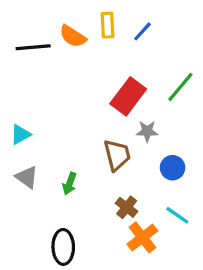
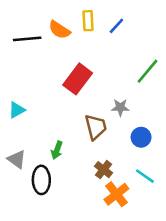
red rectangle: (128, 96) -> (78, 79), moved
gray triangle: (27, 177) -> (17, 159), moved
black ellipse: (63, 247) -> (41, 180), moved

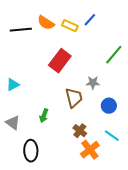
yellow rectangle: (88, 21) -> (70, 26), moved, turned -63
black ellipse: (41, 180) -> (31, 151), moved

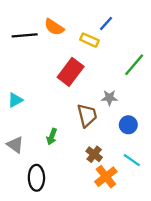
yellow rectangle: (70, 26) -> (89, 40), moved

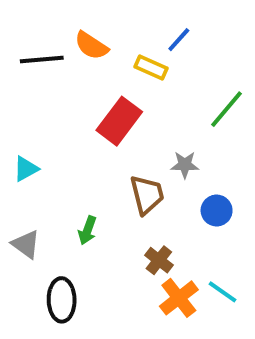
cyan line: (132, 160) -> (223, 292), moved

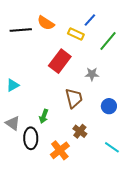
green line: (227, 109) -> (108, 41), moved
gray star: (185, 165) -> (92, 74), moved
orange cross: (179, 298) -> (60, 150), moved
black ellipse: (62, 300) -> (31, 138), moved

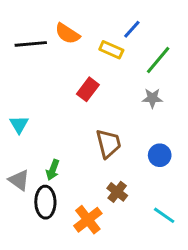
red rectangle: (60, 61) -> (88, 89), size x0.7
gray star: (92, 74) -> (152, 98), moved
cyan triangle: (13, 85) -> (19, 124), turned -32
green arrow: (44, 116) -> (53, 170), moved

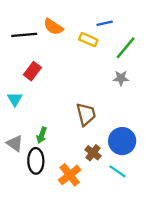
blue line: (132, 29) -> (105, 23), turned 35
red rectangle: (88, 89) -> (32, 71), moved
blue circle: (160, 155) -> (122, 141), moved, size x1.5
cyan line: (164, 215) -> (117, 171), moved

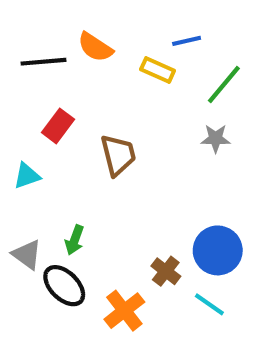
cyan triangle: (15, 99) -> (27, 176), turned 42
brown trapezoid: (86, 114) -> (118, 155), moved
black ellipse: (36, 161) -> (64, 286), turned -45

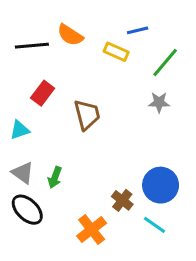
gray triangle: (27, 255) -> (23, 173), moved
black ellipse: (64, 286) -> (27, 210), moved

